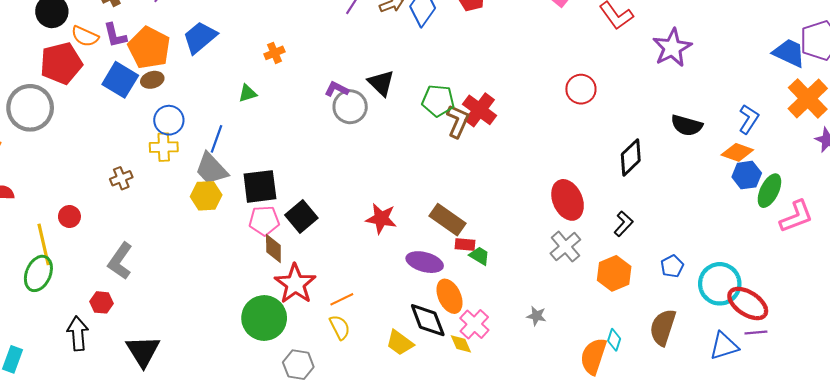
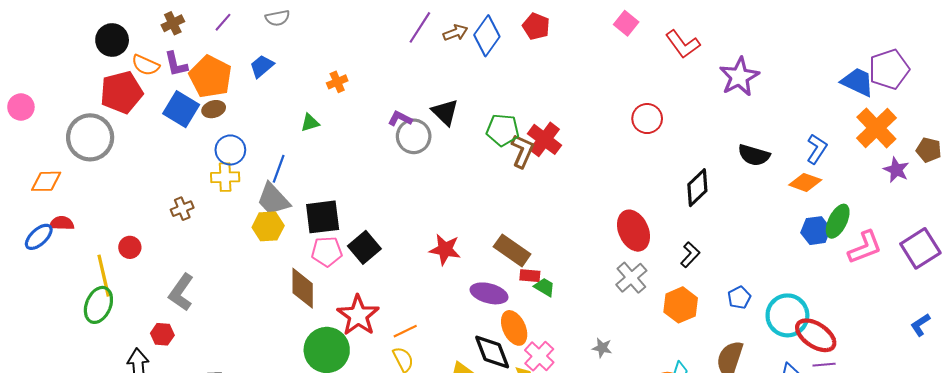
blue trapezoid: (200, 37) -> (262, 66), size x0.7
blue hexagon: (747, 175) -> (816, 231), moved
brown diamond: (273, 249) -> (303, 288), moved, size x1.4

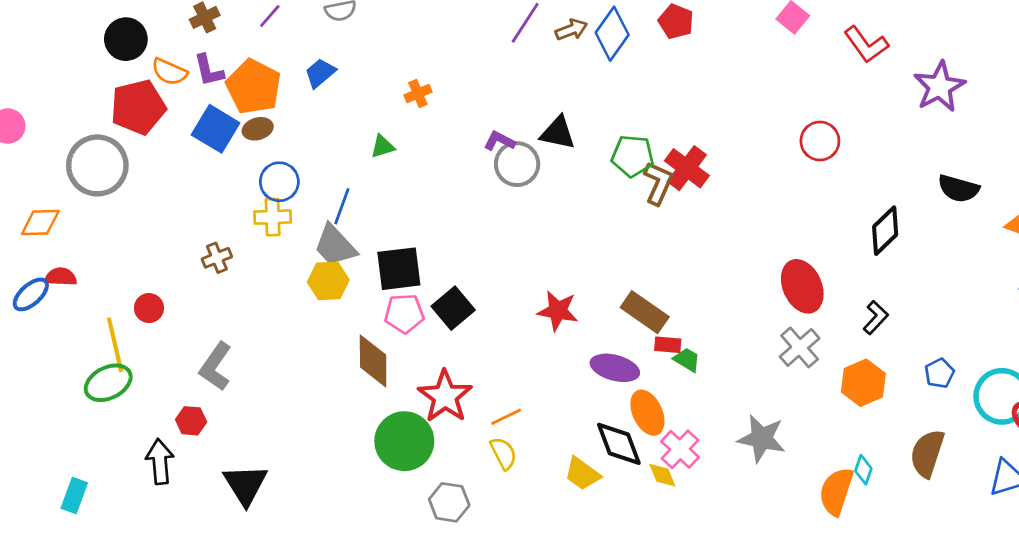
black triangle: (445, 112) -> (558, 133), turned -32
green ellipse: (98, 305) -> (108, 383), turned 40
gray star: (602, 348) -> (762, 438), size x1.8

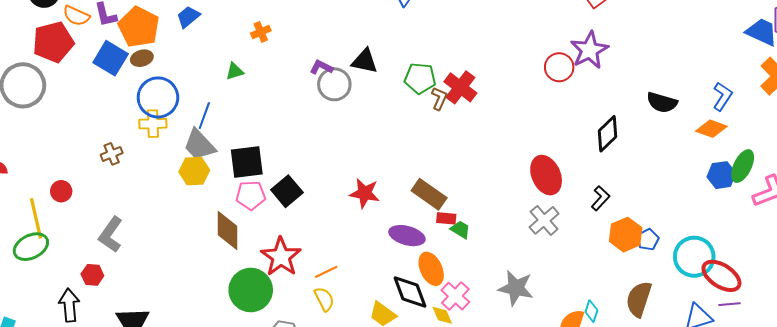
purple star: (939, 87) -> (589, 50), moved
blue circle: (279, 182) -> (158, 97), size x1.4
brown L-shape: (658, 183) -> (439, 98), size x0.7
orange hexagon: (863, 383) -> (626, 235), moved

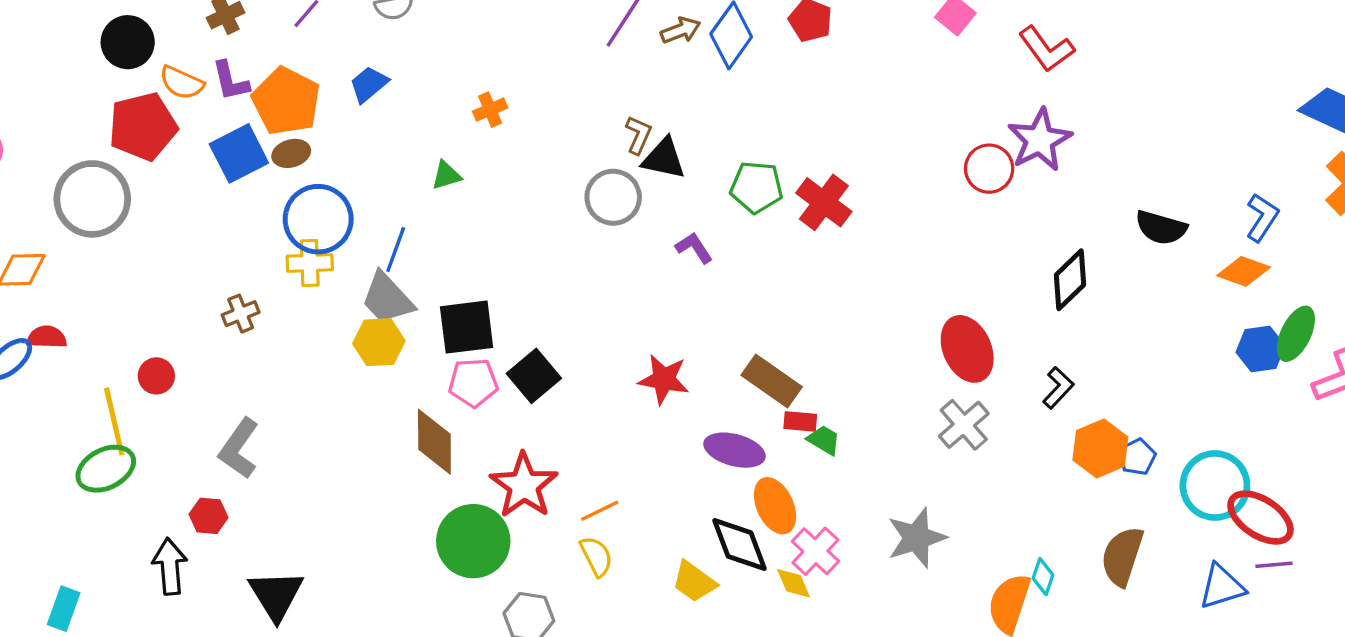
blue square: (111, 58) -> (239, 153), turned 32
purple L-shape: (321, 67) -> (694, 248), moved, turned 30
brown L-shape: (439, 98) -> (638, 135), moved
gray star: (516, 288) -> (917, 538), turned -30

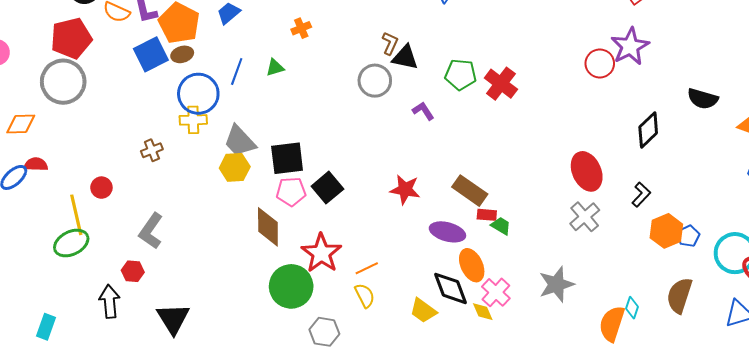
red pentagon: (143, 126) -> (71, 38), moved
blue line: (396, 250) -> (237, 72), moved

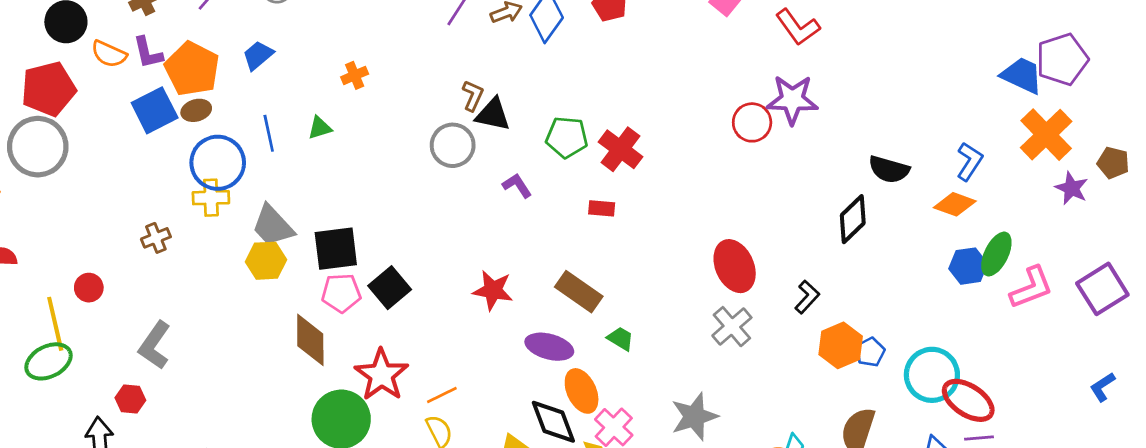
purple star: (630, 46) -> (792, 100), turned 30
blue line: (237, 72) -> (269, 133), turned -32
black diamond: (648, 130) -> (853, 219), moved
red rectangle: (487, 215) -> (602, 208), moved

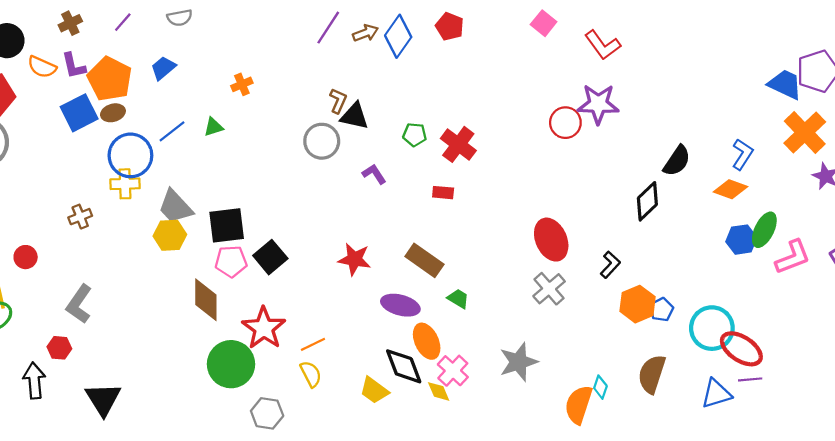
blue line: (269, 133) -> (172, 131), turned 64
green pentagon: (567, 137) -> (415, 135), size x0.7
black semicircle: (889, 169) -> (677, 161), turned -72

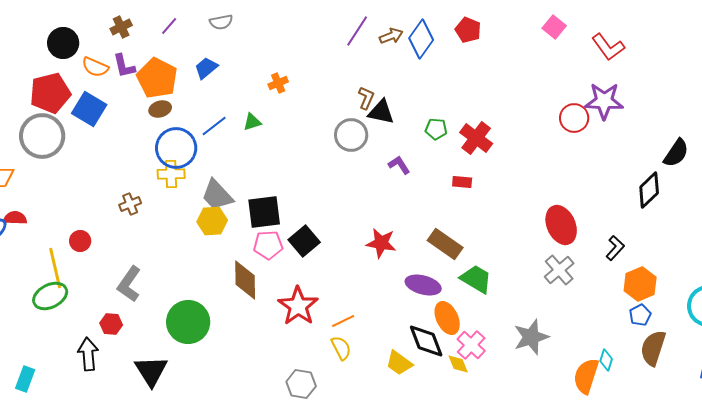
blue square: (79, 113) -> (89, 109), moved, turned -32
green trapezoid: (458, 299) -> (476, 279), size x1.6
blue pentagon: (662, 310) -> (640, 315), moved
green circle: (231, 364) -> (188, 322), moved

